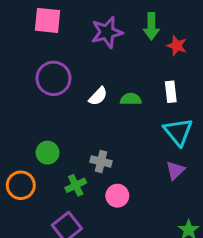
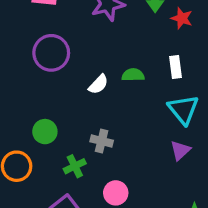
white semicircle: (98, 96) -> (98, 84), moved
pink circle: (117, 196) -> (116, 193), moved

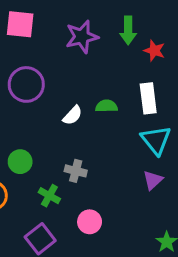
white rectangle: (176, 67) -> (148, 98), size x1.4
green cross: (75, 166) -> (49, 196), turned -35

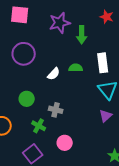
green arrow: (128, 30) -> (82, 35), moved
red star: (154, 51) -> (107, 17), moved
green circle: (20, 162) -> (27, 99), moved

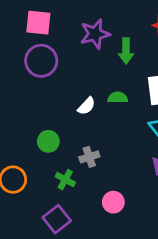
purple circle: (24, 54) -> (41, 61), moved
gray cross: (56, 110) -> (89, 157), turned -32
pink circle: (65, 143) -> (113, 202), moved

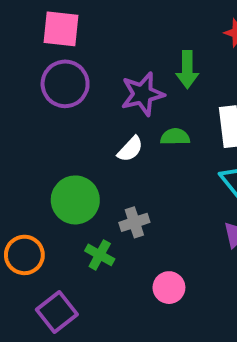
purple star: (95, 34) -> (142, 94), moved
green circle: (48, 141) -> (75, 200), size x1.5
purple square: (57, 219) -> (57, 312), moved

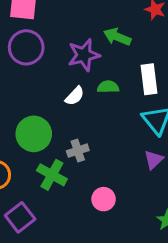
green arrow: (187, 70) -> (117, 37), turned 112
green cross: (100, 255) -> (52, 175), size x1.4

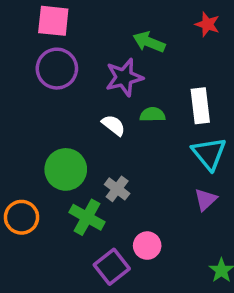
green arrow: (117, 37) -> (149, 42), moved
white semicircle: (75, 96) -> (114, 125), turned -95
gray cross: (78, 151) -> (117, 189), turned -35
purple square: (20, 217) -> (112, 267), moved

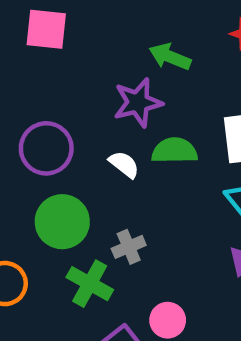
purple circle: (57, 69) -> (46, 148), moved
green semicircle: (152, 115) -> (174, 151), size x1.4
gray cross: (117, 189) -> (129, 247), turned 30

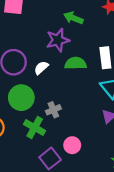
white semicircle: (124, 164) -> (41, 68), moved, turned -80

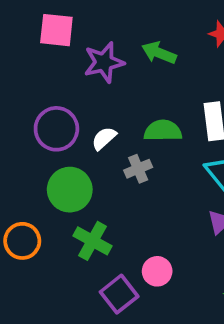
purple star: (58, 40) -> (104, 62), moved
gray cross: (53, 110) -> (138, 169), moved

